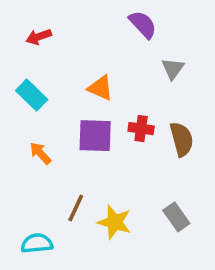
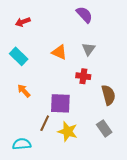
gray triangle: (173, 69) -> (89, 49), moved
purple square: (95, 136) -> (60, 103), moved
brown semicircle: (182, 139) -> (108, 95), moved

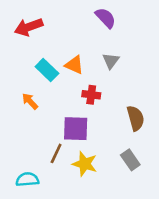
red arrow: (23, 22) -> (29, 27), size x1.5
cyan rectangle: (19, 56) -> (47, 70), moved
red cross: (83, 76) -> (91, 95), moved
orange arrow: (24, 91) -> (30, 101), moved

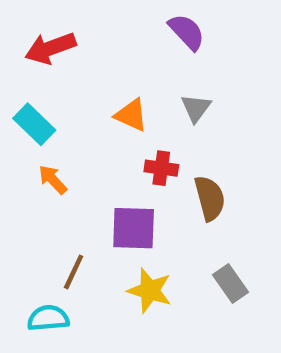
cyan rectangle: (47, 70) -> (34, 124), moved
brown semicircle: (136, 118) -> (210, 198), moved
brown line: (56, 153) -> (74, 272), moved

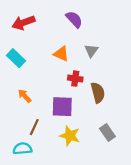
purple semicircle: (187, 32) -> (74, 19), moved
orange arrow: (53, 180) -> (25, 96), moved

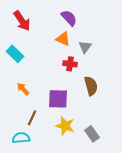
red arrow: (24, 23) -> (22, 21), turned -105
orange triangle: (61, 54) -> (63, 39), moved
red cross: (75, 79) -> (70, 64), moved
gray rectangle: (107, 132) -> (92, 134), moved

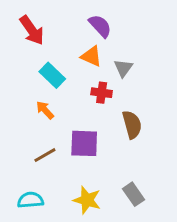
cyan rectangle: (15, 54) -> (52, 75), moved
orange arrow: (23, 89) -> (45, 110), moved
brown line: (32, 118) -> (45, 155), moved, turned 35
yellow star: (65, 126) -> (87, 200), moved

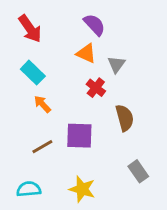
cyan rectangle: (52, 75) -> (33, 73), moved
red cross: (102, 93) -> (96, 88), turned 30
gray rectangle: (133, 194) -> (138, 171), moved

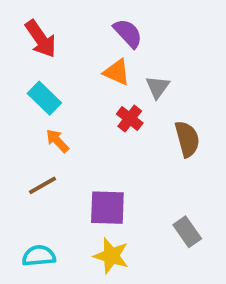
brown semicircle: (125, 118) -> (187, 139), moved
purple square: (79, 136) -> (107, 208), moved
brown line: (42, 147) -> (43, 185), moved

